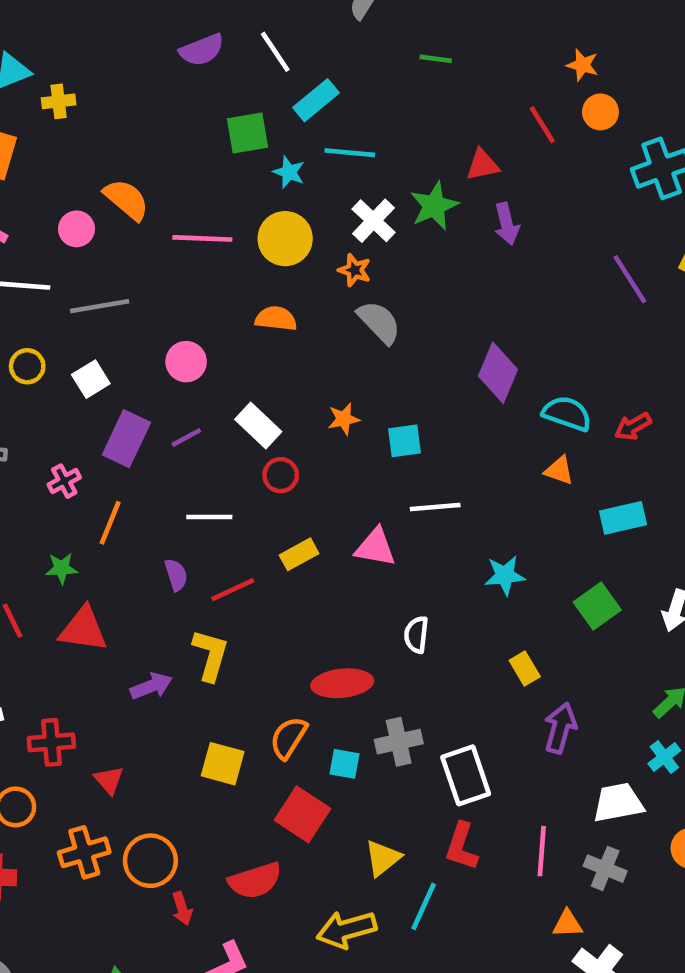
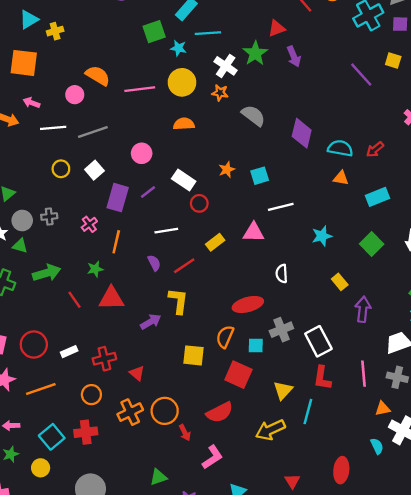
gray semicircle: (379, 322) -> (253, 116), moved

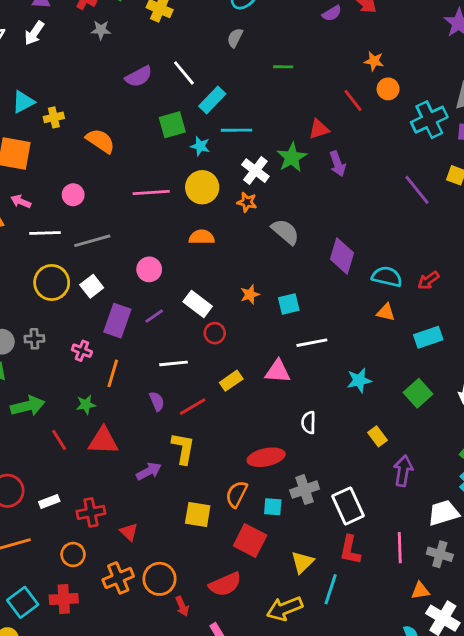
orange semicircle: (98, 76) -> (100, 141), moved
yellow circle: (61, 169) -> (52, 282), size x1.6
pink cross: (89, 224) -> (82, 351), turned -35

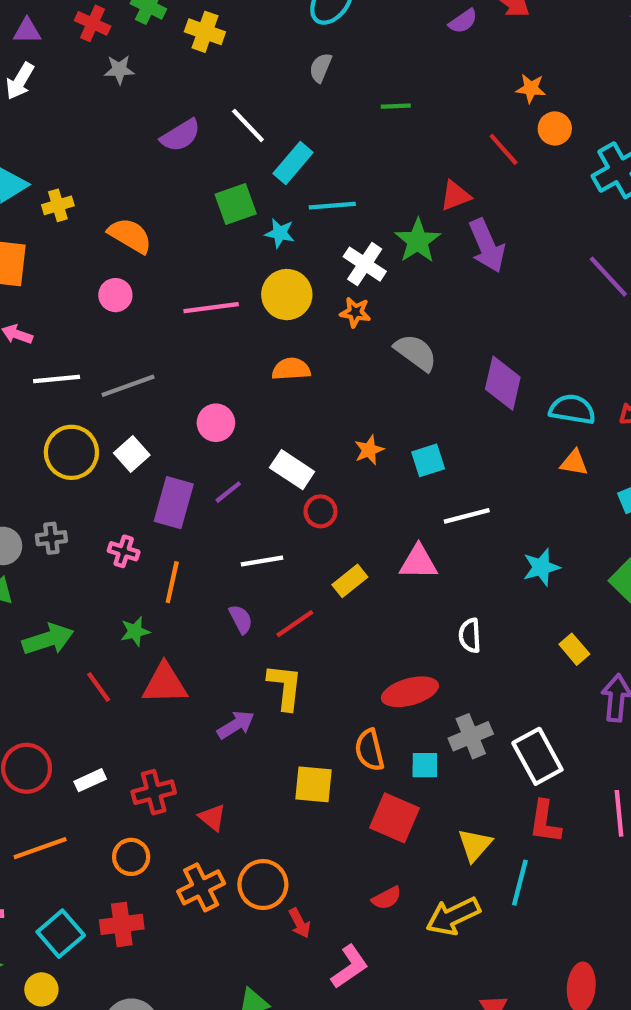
purple arrow: (338, 164) -> (487, 246), size x1.4
pink circle: (73, 195) -> (115, 295), moved
orange semicircle: (237, 494) -> (370, 750), turned -36
red semicircle: (225, 584) -> (387, 898), moved, size x0.6

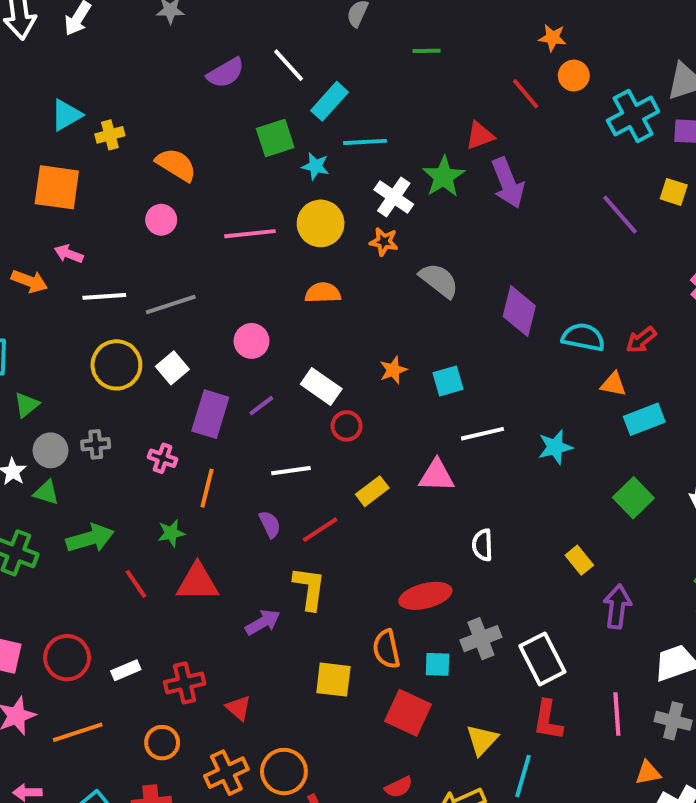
orange triangle: (574, 463) -> (613, 384), moved
cyan star: (541, 567) -> (555, 447), moved

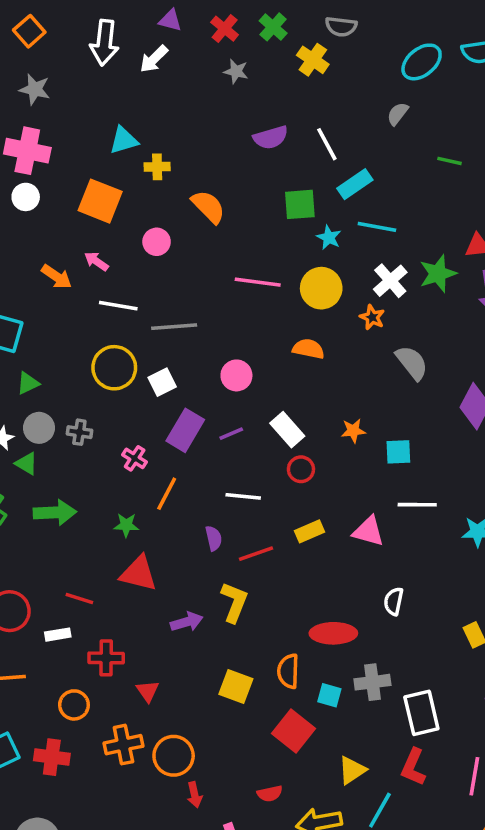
pink circle: (161, 220) -> (157, 242), moved
red line: (136, 584) -> (79, 598), moved, turned -52

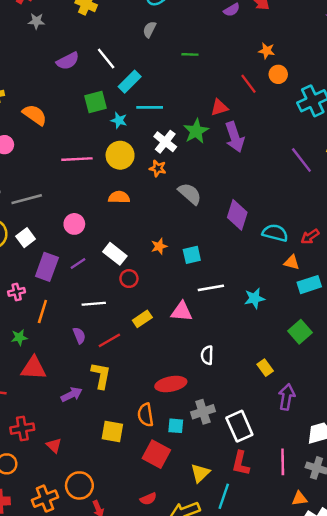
pink cross: (135, 458) -> (17, 292), turned -35
orange cross: (123, 745) -> (45, 499), moved

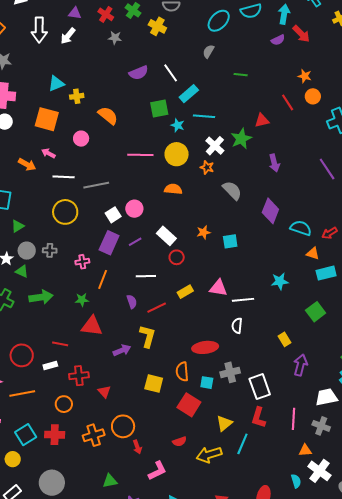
purple arrow: (235, 137) -> (274, 163), moved, size x0.7
white square: (26, 238) -> (113, 215), moved
white line: (211, 288) -> (243, 300), moved

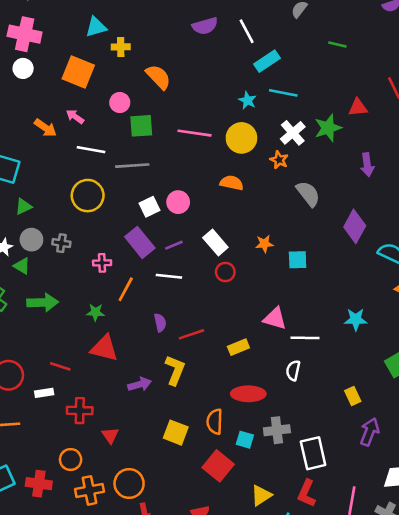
green square: (159, 109) -> (141, 126), moved
purple rectangle: (109, 243) -> (140, 242), turned -70
white line: (146, 276) -> (169, 276), moved
yellow rectangle: (185, 292) -> (238, 347), moved
orange circle: (64, 404) -> (71, 460), moved

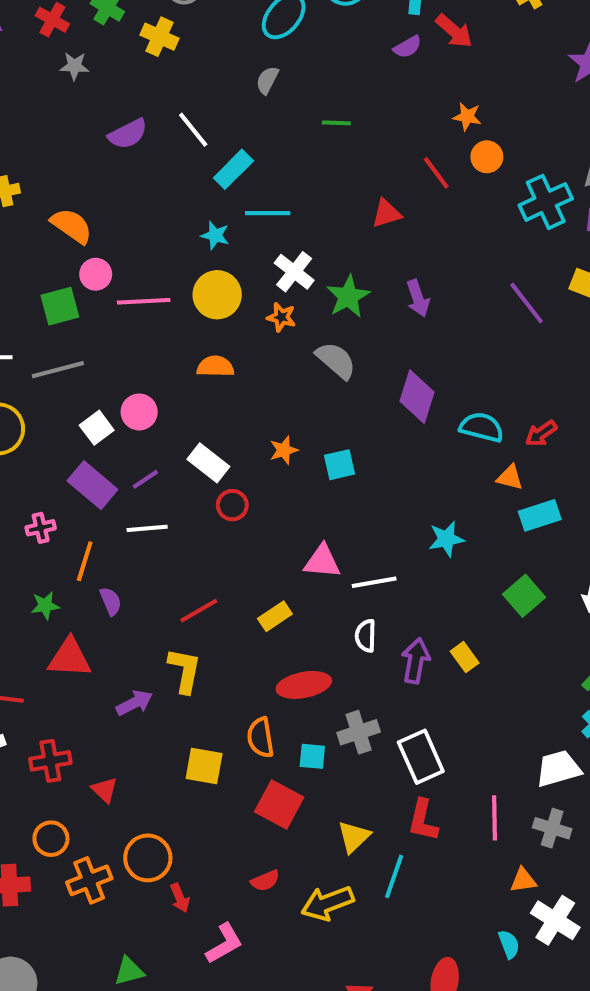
pink circle: (120, 103) -> (96, 274), moved
green star: (328, 128) -> (348, 297), moved
purple semicircle: (160, 323) -> (111, 601), moved
purple arrow: (370, 432) -> (416, 661), moved

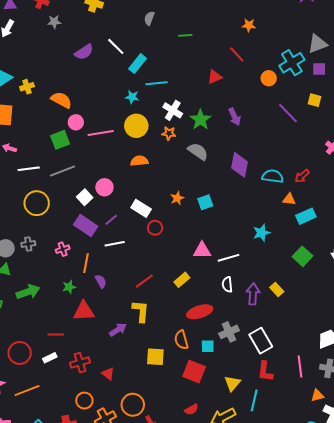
orange circle: (487, 157) -> (269, 78), moved

